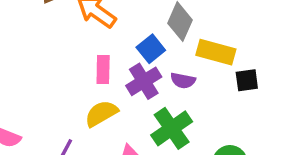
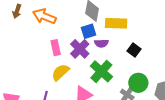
blue square: (151, 49) -> (89, 31), moved, turned 35
black square: (247, 80) -> (134, 50), moved, turned -32

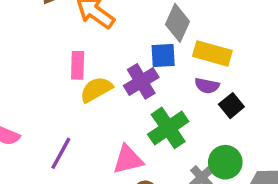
purple semicircle: (101, 43) -> (207, 86), moved
pink rectangle: (56, 48) -> (78, 65), moved
yellow semicircle: (60, 72) -> (96, 89), moved

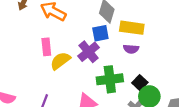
black square: (231, 106) -> (140, 83), moved
green cross: (168, 128) -> (110, 79), turned 35

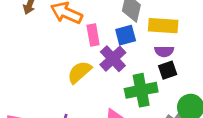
pink rectangle: (46, 47) -> (93, 35), moved
black square: (140, 83) -> (168, 70), moved, turned 32

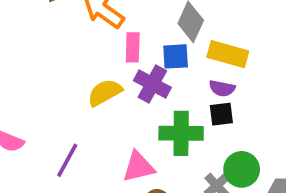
purple cross: (113, 59) -> (152, 84), turned -30

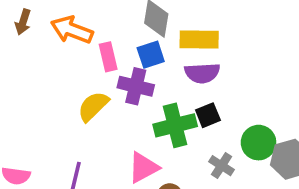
purple semicircle: (222, 88) -> (202, 73), size x1.4
black square: (221, 114) -> (208, 115), moved
green circle: (242, 169) -> (259, 143), moved

